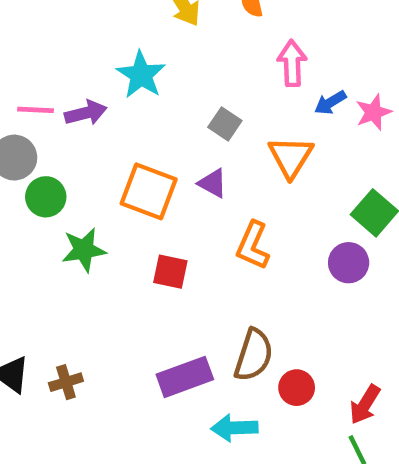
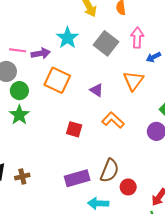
gray square: (225, 124) -> (106, 43), moved, size x1.6
orange square: (149, 191) -> (57, 80), moved
orange L-shape: (253, 245) -> (113, 120), turned 105
green star: (84, 250) -> (19, 115), moved, turned -30

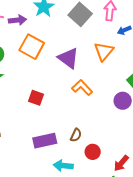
purple triangle: (97, 90) -> (68, 58), size x1.6
red square: (74, 129) -> (36, 98), moved
brown semicircle: (110, 171) -> (76, 135), size x0.6

